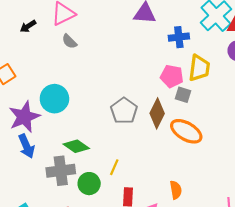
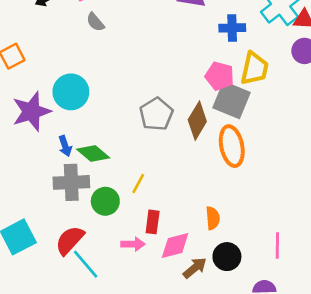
gray square: (183, 95) -> (231, 100), size x1.8
orange ellipse: (186, 131) -> (232, 146), turned 44
blue arrow: (26, 146) -> (65, 146), moved, size x0.7

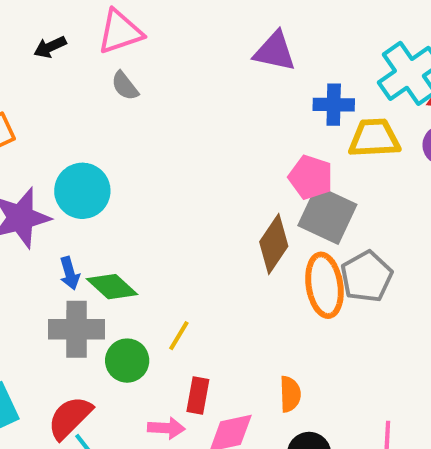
yellow trapezoid: (254, 69) -> (374, 138), moved, turned -108
gray pentagon: (156, 114) -> (366, 277), moved

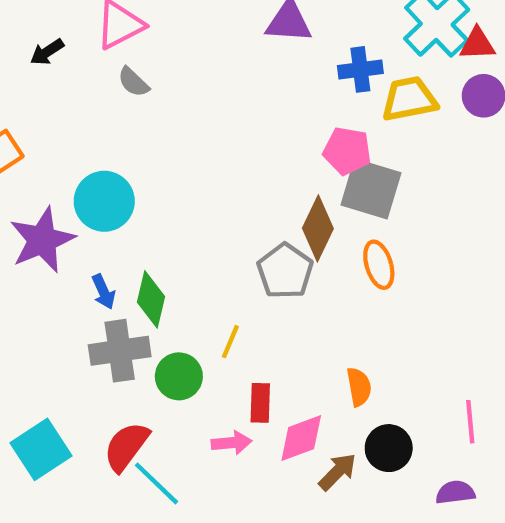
gray pentagon: (366, 277) -> (285, 271), moved
orange ellipse: (324, 285) -> (379, 265), size x0.7
green diamond: (112, 287) -> (151, 299), turned 69

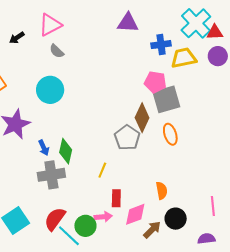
gray square: (371, 189) -> (166, 99), turned -32
cyan circle: (104, 201) -> (50, 90), moved
green circle: (179, 376) -> (85, 226), moved

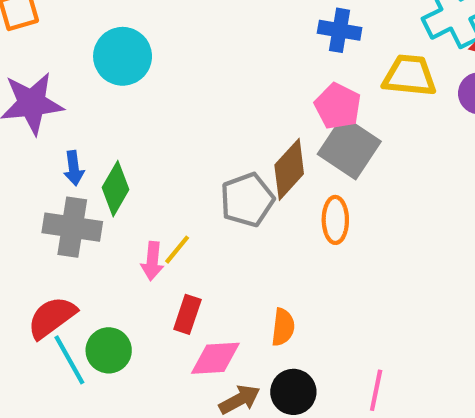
blue cross: (161, 45) -> (340, 30), moved
gray square: (166, 99) -> (349, 148), turned 32
pink arrow: (103, 217) -> (152, 261), moved, turned 84

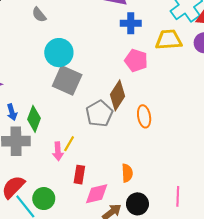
cyan circle: (123, 56) -> (59, 53), moved
gray square: (349, 148) -> (67, 80), moved

